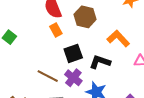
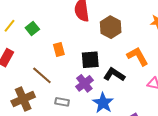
orange rectangle: (56, 30) -> (59, 49), moved
brown line: (48, 76) -> (42, 75), moved

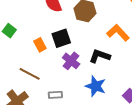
black square: (90, 60) -> (61, 38), moved
purple cross: (84, 83) -> (71, 61), moved

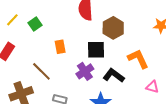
black square: (61, 38) -> (96, 50), moved

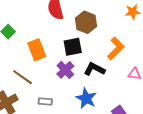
orange rectangle: (60, 47) -> (37, 50), size x1.5
orange L-shape: (138, 59) -> (116, 48), turned 80

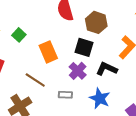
black square: (73, 47) -> (84, 47), turned 30
gray rectangle: (45, 102) -> (65, 95), moved

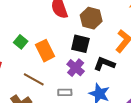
green square: (19, 35) -> (21, 42), moved

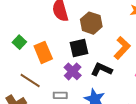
black square: (80, 44) -> (79, 48), turned -30

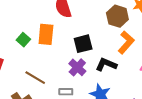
brown hexagon: (91, 23) -> (117, 16), moved
orange rectangle: (43, 52) -> (46, 34), moved, turned 30

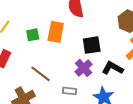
green square: (23, 40) -> (33, 35), turned 32

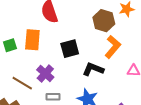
purple cross: (84, 68) -> (45, 74), moved

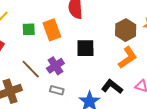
orange rectangle: (32, 40) -> (52, 30), turned -40
black L-shape: (93, 69) -> (112, 87), moved

